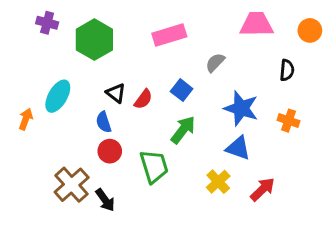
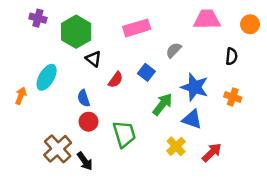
black triangle: (116, 93) -> (93, 59), moved
green arrow: (183, 130) -> (162, 104), moved

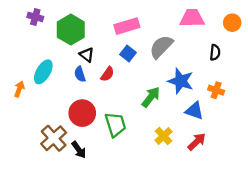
gray semicircle: (174, 50) -> (161, 47), size x1.6
blue square: (146, 72) -> (128, 54), moved
blue semicircle: (84, 98) -> (80, 74), moved
blue triangle: (192, 119) -> (194, 111), moved
red circle: (88, 122) -> (82, 113), size x1.5

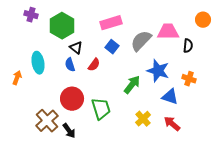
pink trapezoid: (192, 18) -> (168, 32), moved
cyan ellipse: (43, 72) -> (38, 63), turned -40
red arrow: (197, 142) -> (172, 124), turned -96

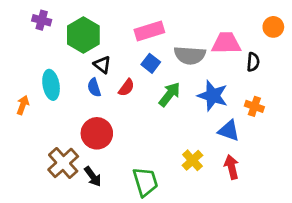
gray semicircle: (141, 41) -> (190, 55), turned -130
green arrow: (132, 85) -> (170, 94), moved
green trapezoid: (101, 109) -> (145, 182), moved
red arrow: (172, 124) -> (232, 167), turned 36

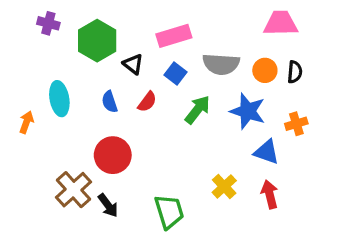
orange circle: (273, 27) -> (265, 70), moved
pink trapezoid: (226, 43) -> (281, 23), moved
black triangle: (102, 65) -> (133, 64), moved
orange cross: (254, 106) -> (296, 124), turned -36

